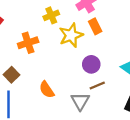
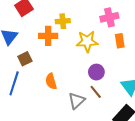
yellow cross: (51, 15) -> (63, 21), moved
orange rectangle: (95, 26) -> (120, 41), moved
brown line: (97, 85) -> (96, 92), turned 56

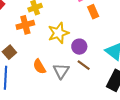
yellow star: (87, 41) -> (58, 33), moved
gray triangle: (77, 101) -> (61, 71), moved

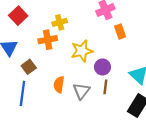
brown line: (84, 65) -> (105, 87), turned 56
orange semicircle: (39, 67) -> (59, 85), turned 35

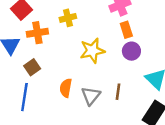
orange rectangle: (120, 32) -> (126, 30), moved
orange cross: (48, 40) -> (37, 33), moved
purple circle: (102, 67) -> (131, 51), moved

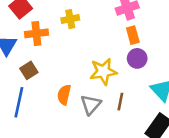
yellow star: (92, 51) -> (103, 71), moved

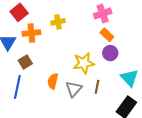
orange rectangle: (133, 35) -> (107, 35), turned -32

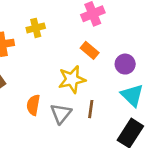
orange rectangle: (107, 35) -> (90, 50), moved
purple circle: (110, 53) -> (125, 64), moved

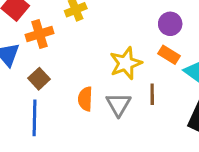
orange rectangle: (90, 50) -> (169, 55), moved
purple circle: (125, 64) -> (170, 24), moved

